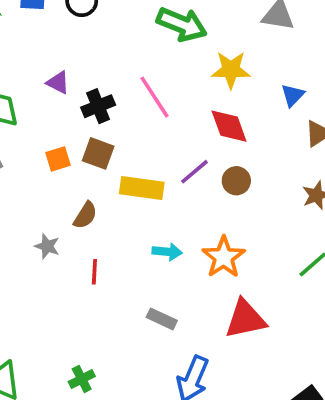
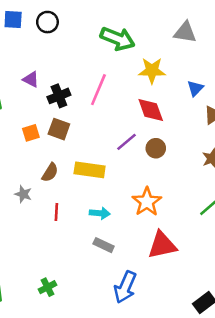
pink line: (154, 97) -> (98, 90), turned 56
yellow rectangle: (142, 188) -> (90, 170), moved
cyan arrow: (167, 252) -> (100, 213), moved

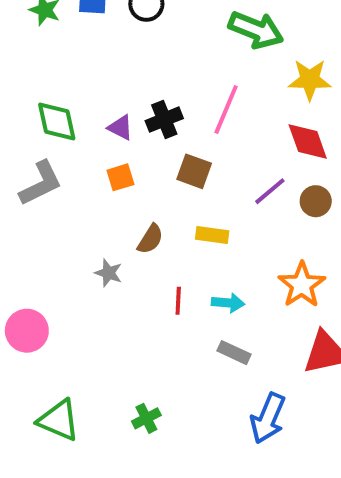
purple triangle: (31, 79) -> (120, 127), moved
brown square: (59, 129) -> (194, 171), moved
yellow rectangle: (90, 170) -> (212, 235), size x0.7
red line: (56, 212) -> (178, 301), moved

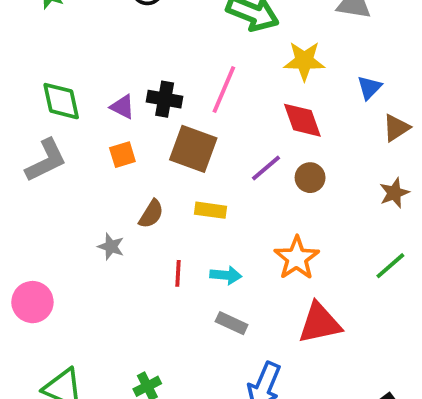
black cross: (164, 120) -> (165, 99), turned 32
brown square: (194, 171) -> (193, 149), size x1.4

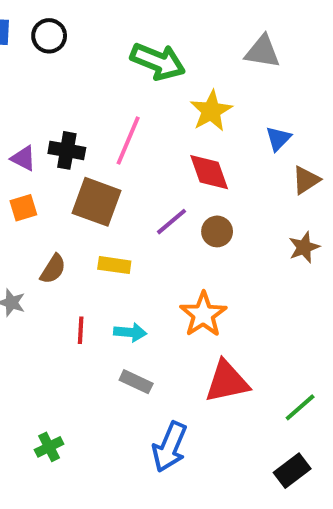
yellow star: (304, 61) -> (211, 111), turned -30
green line: (390, 266) -> (300, 407), moved

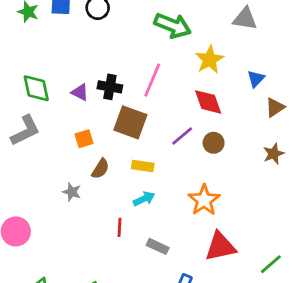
orange square: (23, 208) -> (84, 139), moved
red line: (81, 330) -> (119, 227), moved
cyan arrow: (130, 332) -> (144, 199), moved, turned -30

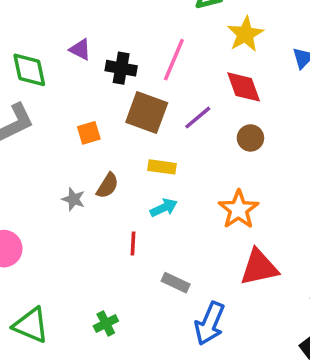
purple triangle: (80, 92) -> (80, 49), moved
purple line: (182, 136) -> (198, 118), moved
brown semicircle: (100, 169) -> (108, 186), moved
gray rectangle: (158, 246) -> (176, 283), moved

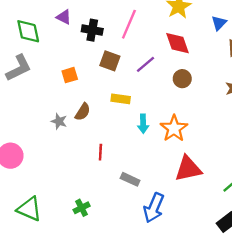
brown square: (147, 112) -> (110, 61), size x0.7
cyan arrow: (164, 208) -> (143, 124), moved, turned 114

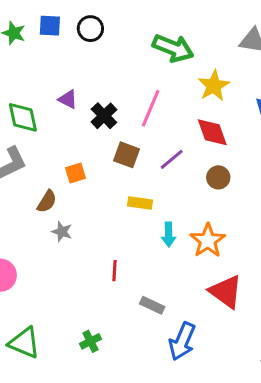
black cross: (92, 30) -> (104, 116), turned 36
brown semicircle: (83, 112) -> (47, 201), moved
red triangle: (188, 169) -> (226, 292), turned 48

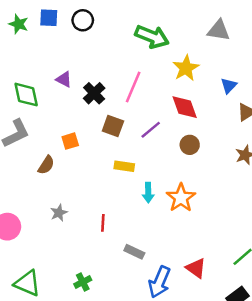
gray star: (62, 232) -> (59, 213), moved, turned 30
red triangle: (226, 292) -> (196, 268), moved, size x0.7

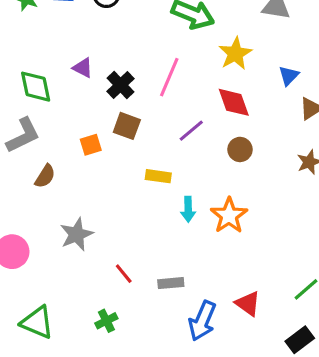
brown square: (113, 126) -> (127, 126), moved
brown semicircle: (46, 165) -> (45, 176), moved
gray star: (59, 213) -> (77, 234), size x1.5
red line: (103, 223) -> (124, 274), moved, turned -42
gray rectangle: (134, 252) -> (171, 283), turned -30

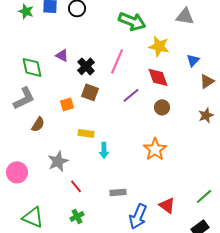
yellow star: (235, 54) -> (159, 46), turned -30
yellow rectangle: (158, 176) -> (86, 133), moved
cyan arrow: (188, 209) -> (104, 150), moved
red line: (124, 274) -> (76, 186), moved

